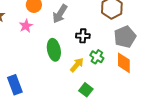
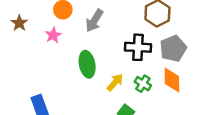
black cross: (83, 36) -> (138, 47), moved, size x1.5
green cross: (97, 57) -> (143, 84), moved

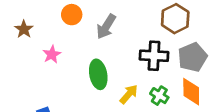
pink star: (53, 35) -> (52, 54), moved

